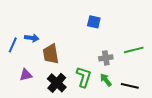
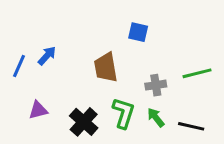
blue arrow: (32, 38) -> (47, 56), turned -56
brown trapezoid: (51, 54) -> (106, 67), moved

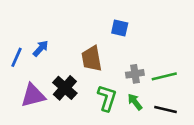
green line: (197, 73) -> (164, 76), moved
purple triangle: (38, 110) -> (33, 95), size x1.5
black cross: (84, 122) -> (65, 88), moved

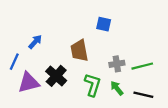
blue line: (16, 57) -> (14, 62), moved

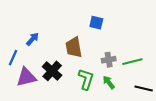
black line: (143, 95) -> (144, 88), moved

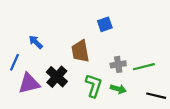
blue square: (96, 23) -> (105, 24), turned -32
blue arrow: (33, 39) -> (36, 42), turned -88
green arrow: (109, 82) -> (118, 89), turned 144

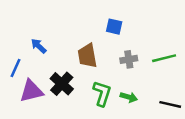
blue square: (105, 24) -> (114, 27), turned 32
gray cross: (118, 64) -> (129, 59), moved
green line: (144, 67) -> (164, 58), moved

